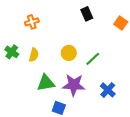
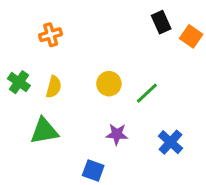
black rectangle: (87, 14) -> (161, 22), moved
green triangle: (46, 83) -> (44, 131), moved
purple star: (74, 85) -> (117, 134), size x0.6

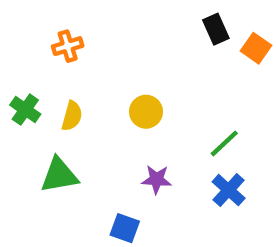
green line: (147, 93) -> (224, 143), moved

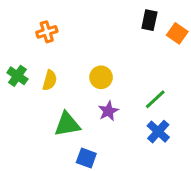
black rectangle: (216, 29) -> (149, 20), turned 36
green triangle: (59, 175) -> (67, 124), moved
purple star: (157, 179) -> (108, 111), moved, turned -30

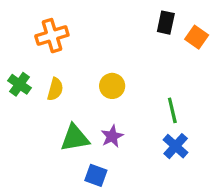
orange cross: (47, 32) -> (52, 36), size x1.4
green line: (155, 99) -> (172, 110), turned -60
purple star: (108, 111) -> (112, 136), moved

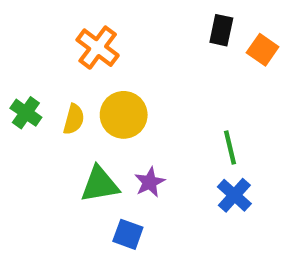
orange cross: (52, 36) -> (98, 48), moved, turned -36
yellow circle: (112, 86) -> (124, 115), moved, size x1.4

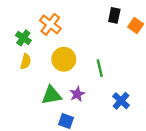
green cross: (26, 113) -> (23, 38), moved
yellow semicircle: (74, 119) -> (26, 61), moved
green line: (230, 147) -> (100, 68), moved

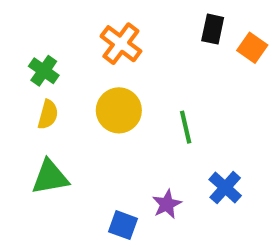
orange cross: (50, 24) -> (121, 44), moved
purple star: (77, 94) -> (167, 204), moved
green triangle: (51, 95) -> (50, 177), moved

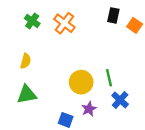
green cross: (44, 71) -> (32, 21), moved
yellow circle: (119, 110) -> (81, 82), moved
green line: (186, 127) -> (109, 78), moved

